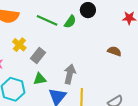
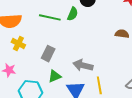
yellow cross: (19, 45) -> (18, 43), moved
gray arrow: (70, 74) -> (83, 65), turned -78

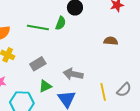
gray rectangle: (48, 54) -> (38, 64), turned 35
yellow line: (99, 85) -> (103, 92), moved

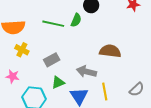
brown semicircle: (111, 41) -> (110, 51), moved, size x1.5
yellow line: (103, 92) -> (105, 91), moved

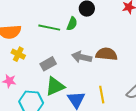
gray arrow: (86, 72) -> (82, 57), moved
green triangle: (58, 82) -> (55, 86), size x1.5

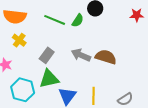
gray rectangle: (48, 64) -> (47, 55), turned -35

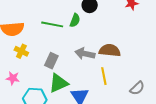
yellow line: (93, 96) -> (104, 76), moved

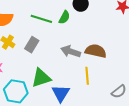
gray rectangle: (51, 61) -> (32, 45), moved

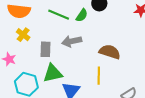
gray rectangle: (32, 45) -> (46, 49), moved, turned -35
gray arrow: (71, 51) -> (72, 41), moved, turned -36

